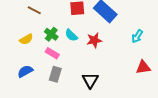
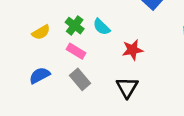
red star: (94, 40) -> (132, 50), moved
gray rectangle: (55, 74) -> (80, 79), turned -56

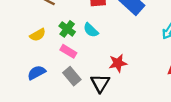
red star: (132, 50) -> (118, 63), moved
black triangle: (127, 87) -> (100, 83), moved

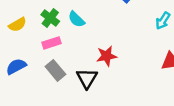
pink rectangle: (68, 51) -> (52, 43), turned -49

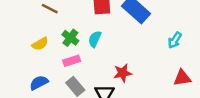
cyan semicircle: (76, 19) -> (95, 39), turned 70

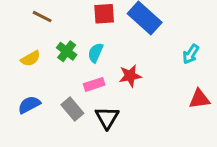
pink rectangle: (72, 61) -> (94, 84), moved
red star: (123, 73) -> (130, 76), moved

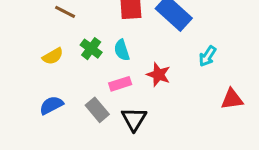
cyan semicircle: (96, 53) -> (122, 50), turned -42
cyan arrow: (191, 54) -> (207, 56), moved
red star: (130, 76) -> (158, 75), turned 30

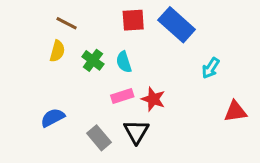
yellow semicircle: (53, 56) -> (57, 51), moved, turned -45
red star: (158, 75) -> (153, 99), moved
gray rectangle: (97, 110) -> (99, 138), moved

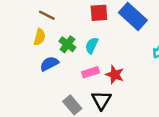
cyan semicircle: (124, 62) -> (92, 46), turned 42
blue semicircle: (53, 118) -> (49, 64), moved

